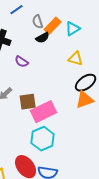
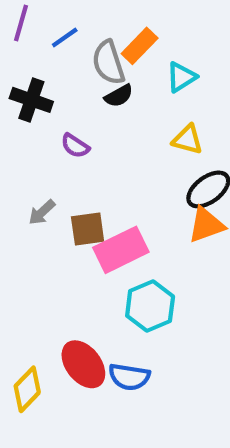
gray semicircle: (38, 22) -> (108, 62), size x1.5
orange rectangle: (53, 26) -> (140, 46), moved
cyan hexagon: (43, 139) -> (150, 306), moved

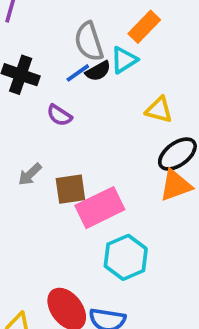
blue line: (65, 38) -> (78, 73), moved
orange rectangle: (140, 46) -> (144, 27), moved
cyan triangle: (181, 77) -> (124, 60), moved

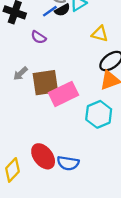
brown square: (70, 189) -> (45, 83), size x1.4
cyan hexagon: (126, 257) -> (99, 114), moved

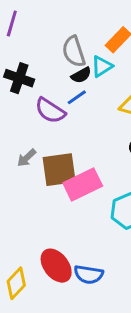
blue line: (50, 11) -> (77, 97), moved
purple semicircle: (39, 37) -> (50, 111), size x1.5

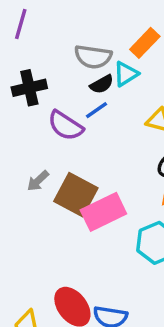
gray semicircle: (74, 52) -> (93, 57), turned -64
black cross: (19, 78) -> (29, 88), turned -32
brown square: (59, 170) -> (76, 195), turned 36

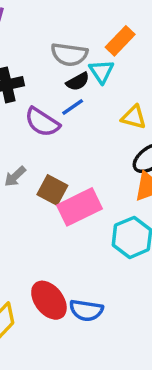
cyan triangle: (126, 74) -> (101, 71), turned -32
brown square: (76, 195) -> (52, 190), size x0.7

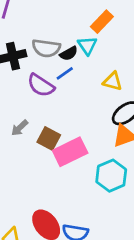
gray semicircle: (69, 54) -> (46, 48), moved

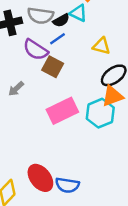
cyan triangle: (87, 45) -> (78, 13), turned -30
brown square: (49, 138) -> (53, 67), moved
cyan hexagon: (111, 176) -> (100, 113), moved

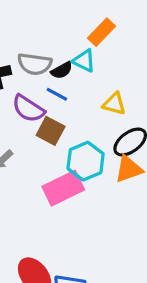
blue line: (58, 39) -> (57, 94), turned 63
cyan hexagon: (100, 113) -> (86, 161), moved

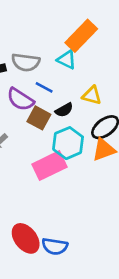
orange rectangle: (102, 32) -> (81, 36), size x1.4
black semicircle: (62, 70) -> (64, 110), moved

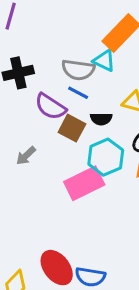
gray semicircle: (26, 62) -> (78, 70), moved
black semicircle: (64, 110) -> (101, 119), turned 30

